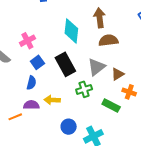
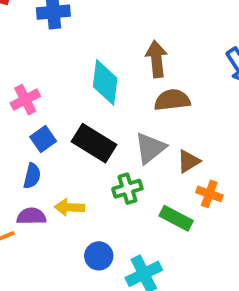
black rectangle: (65, 64) -> (94, 143), turned -30

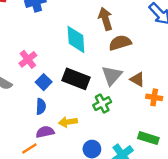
brown triangle: (189, 161) -> (137, 79), turned -49
green rectangle: (176, 218) -> (148, 138), moved

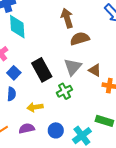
cyan diamond: (76, 39) -> (17, 27), moved
black rectangle: (76, 79) -> (42, 70), turned 40
purple semicircle: (45, 132) -> (27, 128), moved

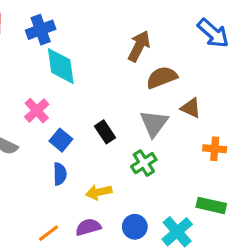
brown arrow: (67, 18) -> (139, 46), turned 48
black rectangle: (42, 70) -> (105, 132), size x0.6
brown triangle: (95, 70) -> (191, 108), moved

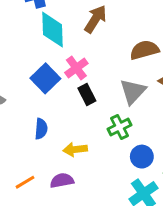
brown arrow: (139, 46) -> (95, 19), moved
pink cross: (37, 111) -> (76, 68), moved
blue square: (61, 140) -> (45, 78), moved, size x1.4
blue circle: (135, 227) -> (142, 157), moved

